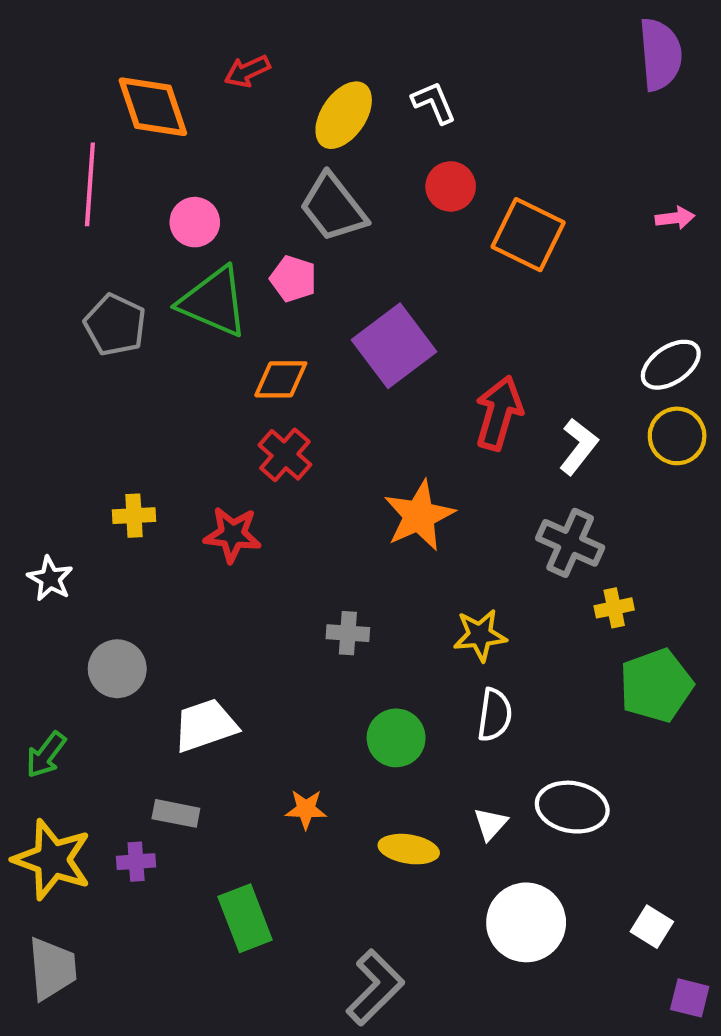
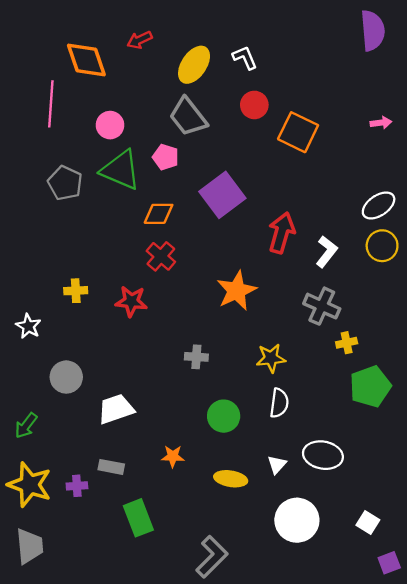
gray rectangle: (176, 813) -> (111, 467), moved
purple square: (690, 998) -> (389, 563), turned -35

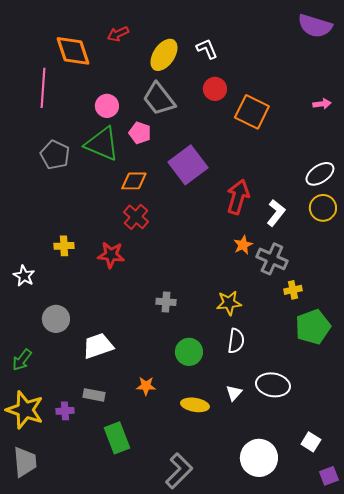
purple semicircle: (373, 30) -> (315, 26), turned 112
pink circle: (110, 125) -> (107, 106), moved
orange star: (237, 291) -> (243, 245), moved, size x0.6
white circle: (297, 520) -> (259, 458), moved

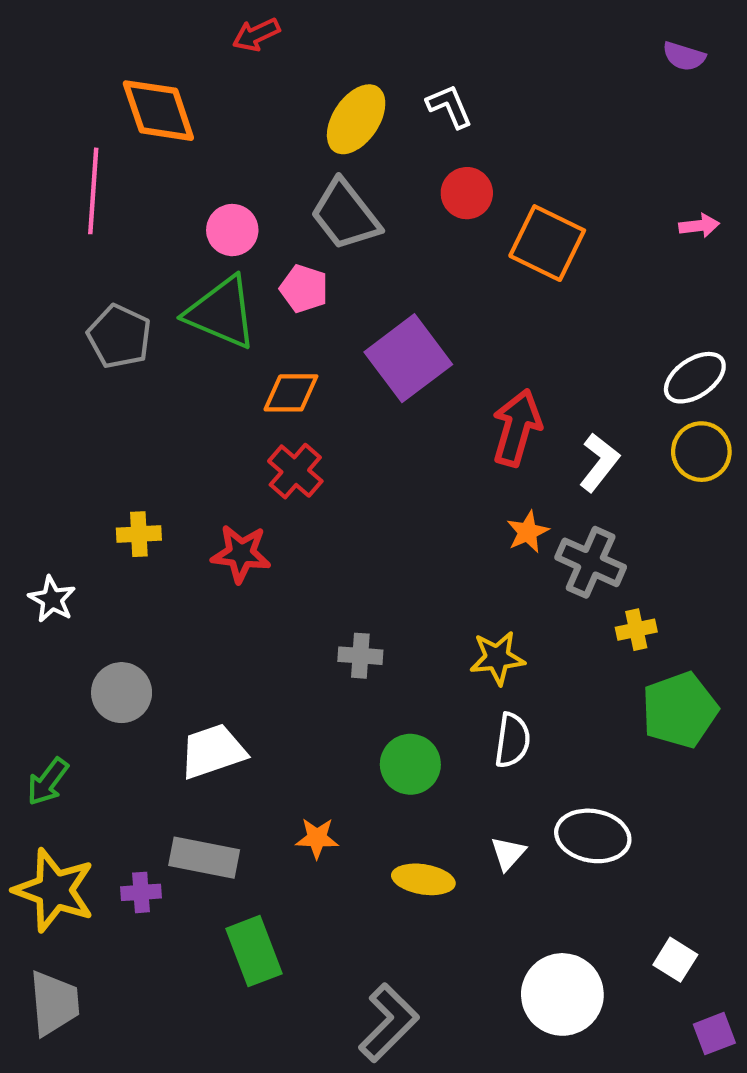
purple semicircle: (315, 26) -> (684, 56), size x0.6
red arrow: (118, 34) -> (256, 35), moved
gray rectangle: (94, 395) -> (204, 858), size x1.4

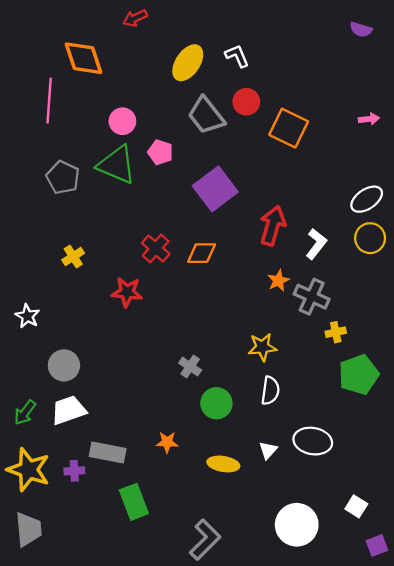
gray trapezoid: (345, 215) -> (206, 115), moved
orange diamond: (291, 393) -> (202, 253), moved
yellow cross: (139, 534) -> (73, 256), moved, turned -30
gray cross: (360, 656) -> (190, 367), moved, turned 30
white trapezoid: (213, 751) -> (69, 410), moved

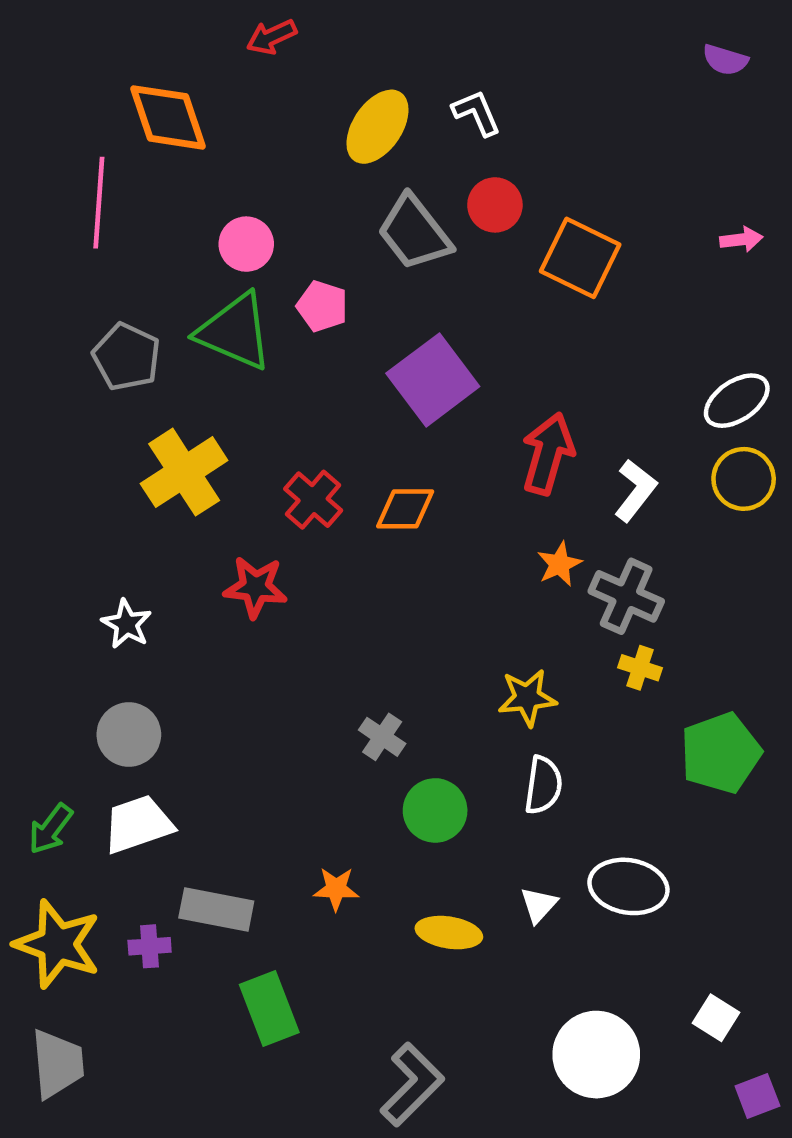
yellow cross: (73, 256) -> (184, 472), moved, size x1.8
white star: (27, 316) -> (127, 624), moved
yellow cross: (336, 332) -> (640, 668), moved, turned 30

